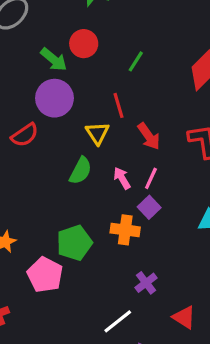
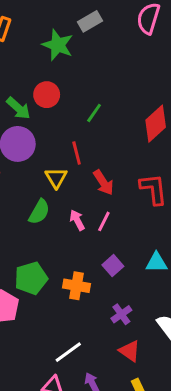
purple square: (149, 207) -> (113, 266), moved
orange cross: (125, 230) -> (76, 286), moved
purple cross: (146, 283) -> (121, 314), moved

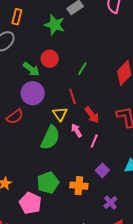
green semicircle: (39, 212) -> (50, 138), size x1.4
pink arrow: (77, 220) -> (77, 131), moved

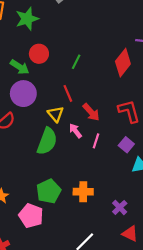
green star: (55, 25) -> (27, 19), moved, turned -30
purple square: (102, 170) -> (126, 145), moved

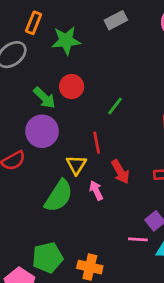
pink line: (96, 141) -> (138, 239), moved, turned 64

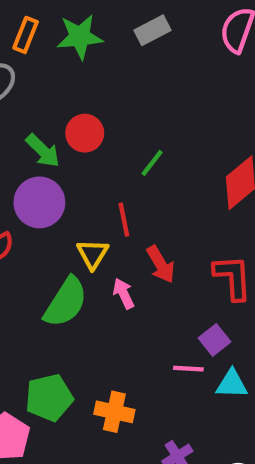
green star: (66, 41) -> (80, 37), moved

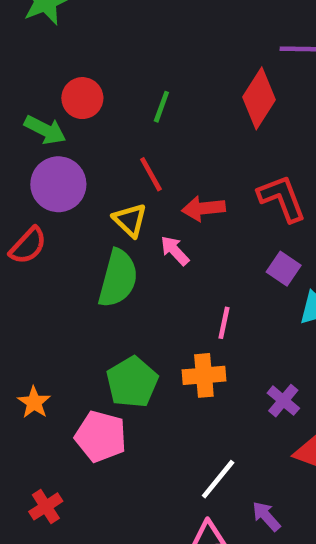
red arrow: (161, 264) -> (203, 208), turned 132
pink line: (188, 369) -> (224, 323), moved, turned -64

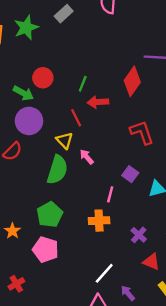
red arrow: (203, 208) -> (98, 102), moved
purple square: (284, 269) -> (130, 174), moved
green pentagon: (132, 382) -> (50, 215), moved

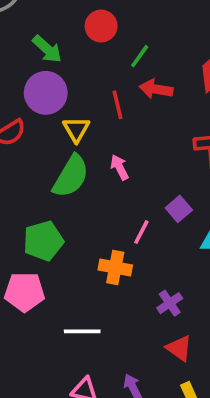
red circle: (43, 78) -> (101, 26), moved
yellow triangle: (65, 140) -> (76, 129), moved
pink pentagon: (46, 249) -> (25, 292), turned -30
white line: (104, 273) -> (82, 331), moved, turned 35

